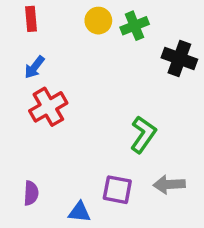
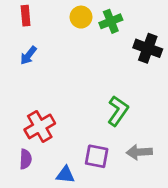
red cross: (48, 107) -> (40, 126), moved

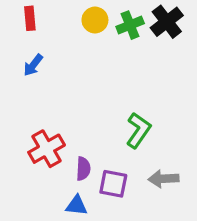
black cross: (148, 48) -> (167, 22), moved, turned 32
purple semicircle: (26, 159) -> (83, 169), moved

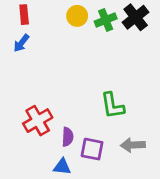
blue arrow: (33, 65) -> (21, 43), moved
green L-shape: (138, 130) -> (112, 106), turned 136

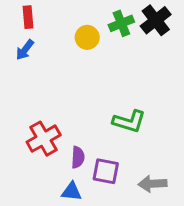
yellow circle: (77, 16) -> (87, 37), moved
green L-shape: (112, 106) -> (129, 121), turned -64
gray arrow: (133, 145) -> (153, 184), moved

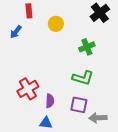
red rectangle: (28, 17) -> (29, 11), moved
green cross: (121, 23) -> (87, 47), moved
purple square: (106, 171) -> (79, 105), moved

